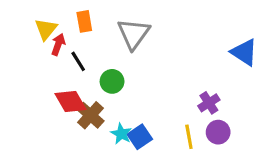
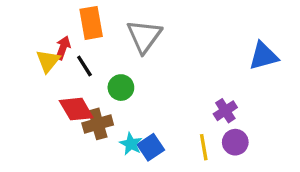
orange rectangle: (84, 21) -> (91, 23), size x1.4
yellow triangle: (46, 29) -> (48, 61), moved
blue triangle: (244, 52) -> (263, 56), turned -48
brown cross: (90, 115) -> (98, 124), turned 32

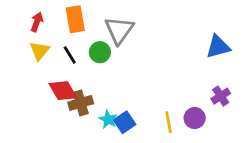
red arrow: (63, 48) -> (37, 22), moved
green circle: (121, 88) -> (100, 52), moved
purple cross: (225, 111) -> (221, 96), moved

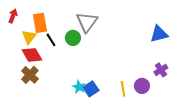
orange rectangle: (75, 19) -> (40, 23), moved
red arrow: (37, 22) -> (13, 16), moved
red diamond: (63, 91) -> (32, 55), moved
brown cross: (81, 103) -> (30, 75), moved, turned -30

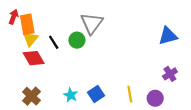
orange rectangle: (40, 23) -> (27, 24), moved
brown cross: (30, 75) -> (31, 96), moved
purple circle: (142, 86) -> (155, 98), moved
cyan star: (79, 87) -> (71, 95), moved

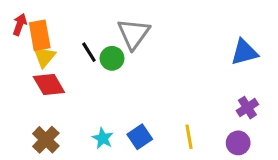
black line: (54, 42) -> (89, 52), moved
purple circle: (155, 98) -> (238, 143), moved

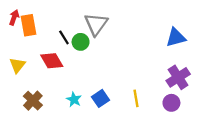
yellow triangle: (44, 57) -> (17, 65), moved
red diamond: (49, 84) -> (52, 61), moved
purple cross: (247, 108) -> (178, 77), size x1.5

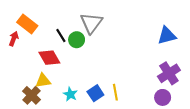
red arrow: (14, 17) -> (14, 39), moved
orange rectangle: (28, 25) -> (27, 24), turned -42
yellow triangle: (17, 65) -> (43, 81), moved, turned 42
yellow line: (136, 98) -> (115, 92), moved

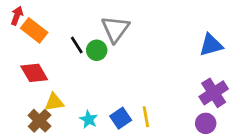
red arrow: (14, 39) -> (17, 16), moved
red diamond: (49, 58) -> (34, 73), moved

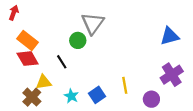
orange rectangle: (34, 30) -> (28, 40), moved
black line: (77, 45) -> (62, 62), moved
yellow line: (146, 117) -> (125, 85), moved
purple circle: (206, 123) -> (151, 99), moved

